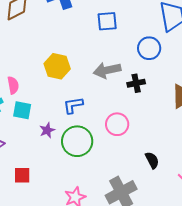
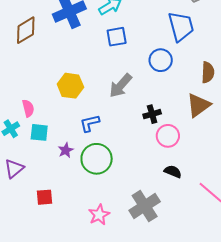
gray arrow: (107, 70) -> (121, 86), turned -32
black cross: (136, 83) -> (152, 114), moved
pink circle: (117, 124) -> (168, 136), moved
black semicircle: (152, 160) -> (173, 172), turned -36

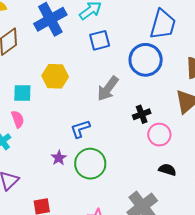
blue trapezoid: (181, 26) -> (163, 24), turned 36
blue circle: (161, 60) -> (146, 60), size x1.4
yellow hexagon: (70, 86) -> (55, 76), moved
cyan square: (39, 132) -> (22, 93), moved

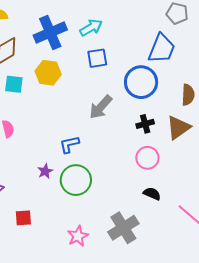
yellow hexagon: (55, 76) -> (48, 73), moved
cyan square: (22, 93) -> (14, 84), moved
black cross: (142, 114) -> (145, 124), moved

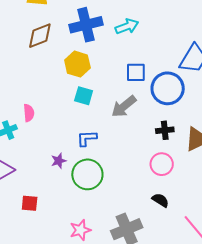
blue square: (97, 58) -> (136, 72), moved
cyan square: (14, 84) -> (84, 96), moved

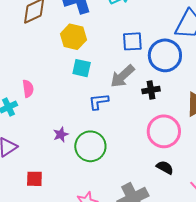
black cross: (165, 130) -> (151, 90), moved
blue L-shape: (87, 138) -> (99, 102), moved
pink circle: (162, 164) -> (164, 131), size x1.4

